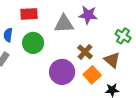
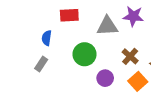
green circle: (33, 43) -> (85, 54), moved
purple circle: (62, 72) -> (105, 78), size x0.6

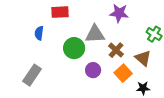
gray triangle: (107, 26) -> (95, 34), moved
gray rectangle: (41, 64) -> (32, 75), moved, size x1.5

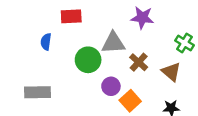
orange square: (123, 73) -> (130, 101), moved
gray rectangle: (32, 75) -> (37, 92), turned 55

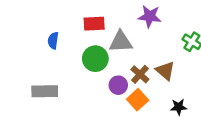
red rectangle: (71, 16) -> (94, 24), moved
brown cross: (139, 62) -> (140, 74), moved
brown triangle: (171, 72) -> (165, 71), moved

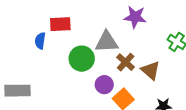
red rectangle: (94, 24) -> (60, 24), moved
brown cross: (140, 74) -> (126, 62), moved
gray rectangle: (45, 91) -> (18, 91), moved

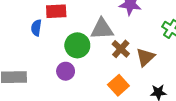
brown triangle: (150, 70) -> (145, 57), turned 36
purple circle: (104, 85) -> (66, 71), moved

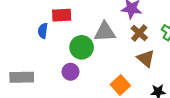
brown cross: (121, 49) -> (139, 33), moved
brown triangle: (145, 57) -> (146, 58), turned -36

